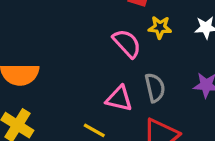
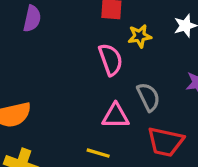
pink semicircle: (127, 43) -> (111, 60), turned 36

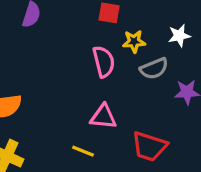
gray semicircle: (148, 97) -> (154, 69), moved, turned 88

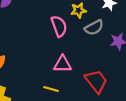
red trapezoid: (149, 146) -> (96, 81), turned -140

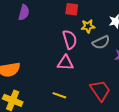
pink triangle: (63, 64) -> (65, 63), moved

